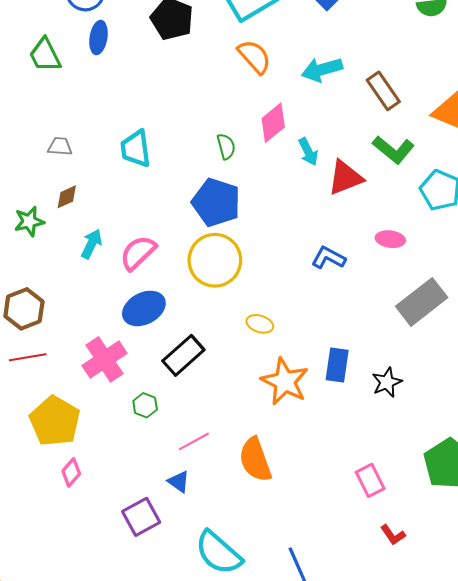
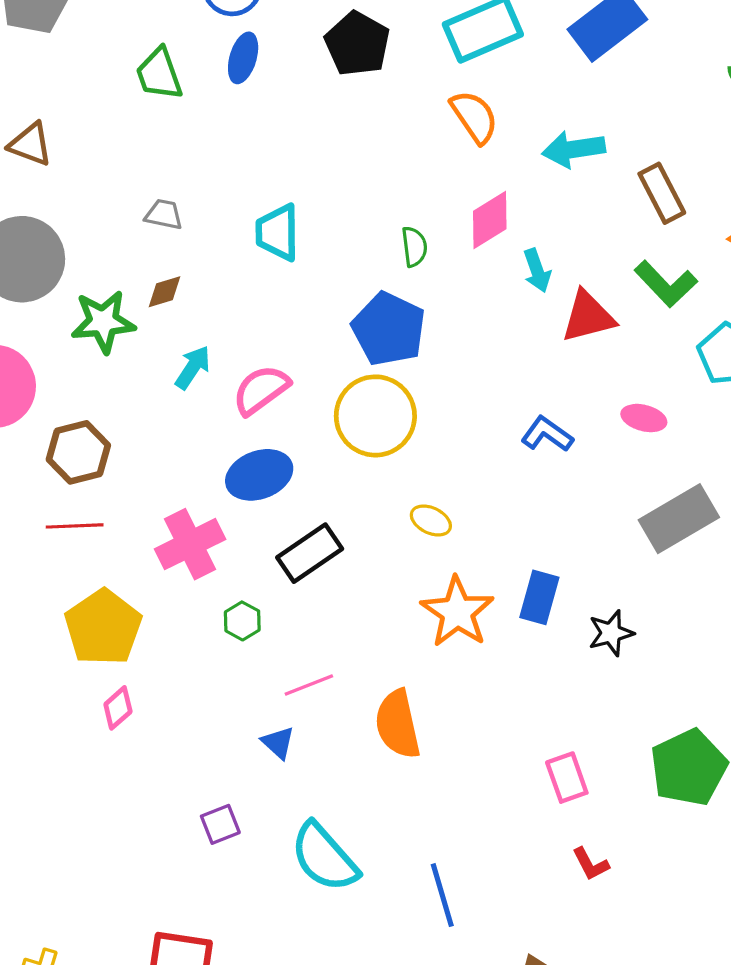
green star: (29, 221) -> (103, 322), size x1.4
purple square: (141, 517) -> (220, 824), moved, size x0.7

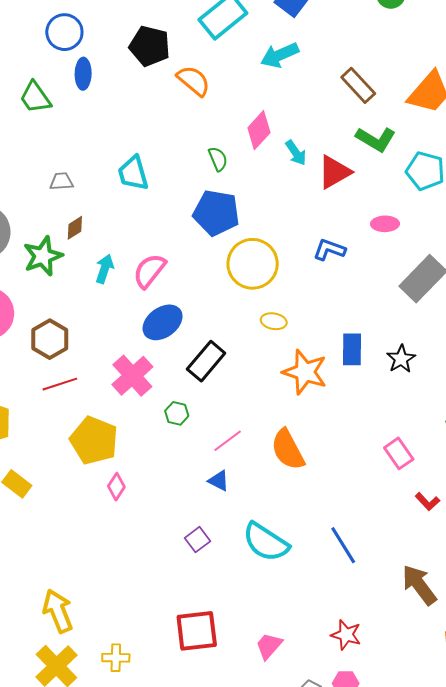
orange semicircle: (474, 117) -> (194, 81), moved
cyan arrow: (574, 149) -> (280, 55), moved
yellow circle: (375, 416) -> (253, 264), moved

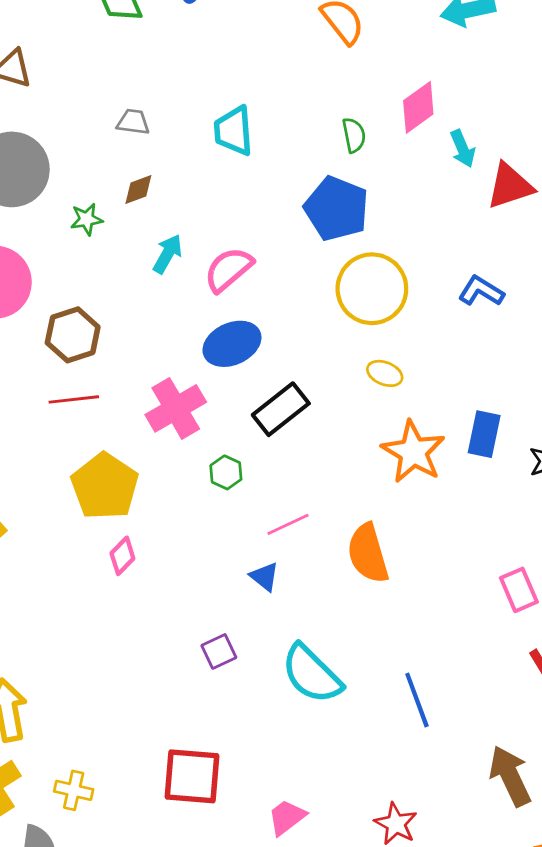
green star: (43, 256) -> (87, 219), size x0.6

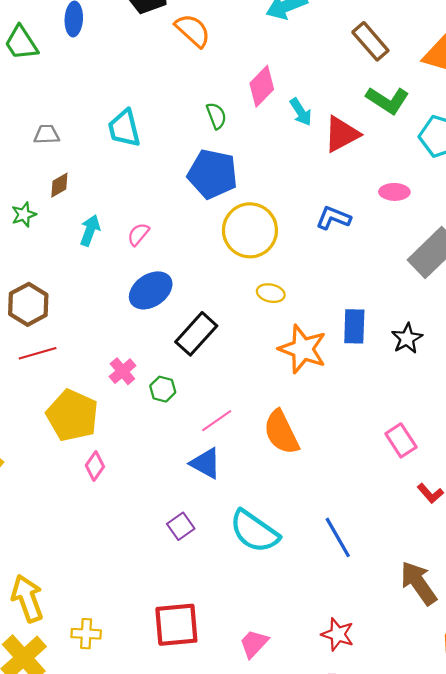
pink semicircle: (228, 269) -> (138, 234), size x0.6
pink cross: (176, 408) -> (122, 371), moved, size x0.6
blue triangle: (264, 577) -> (206, 463), size x1.4
yellow cross: (74, 790) -> (86, 634), moved

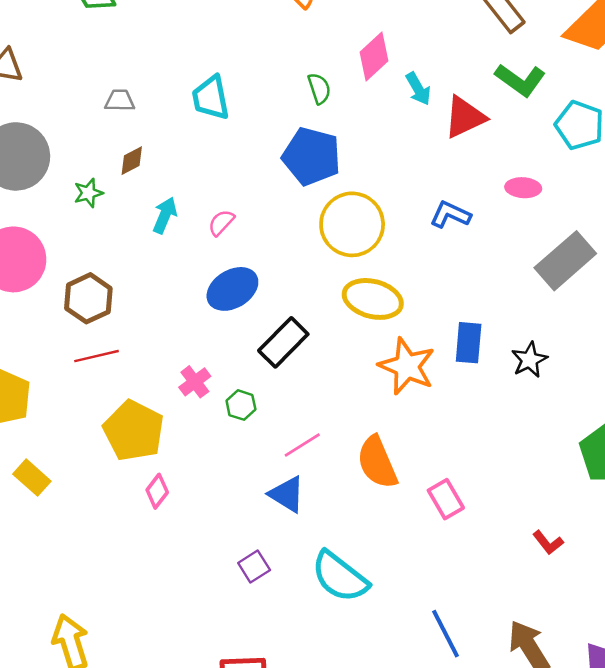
yellow ellipse: (271, 293) -> (373, 299), size x1.8
pink rectangle: (401, 440) -> (446, 499), moved
blue line: (338, 537) -> (446, 634), moved

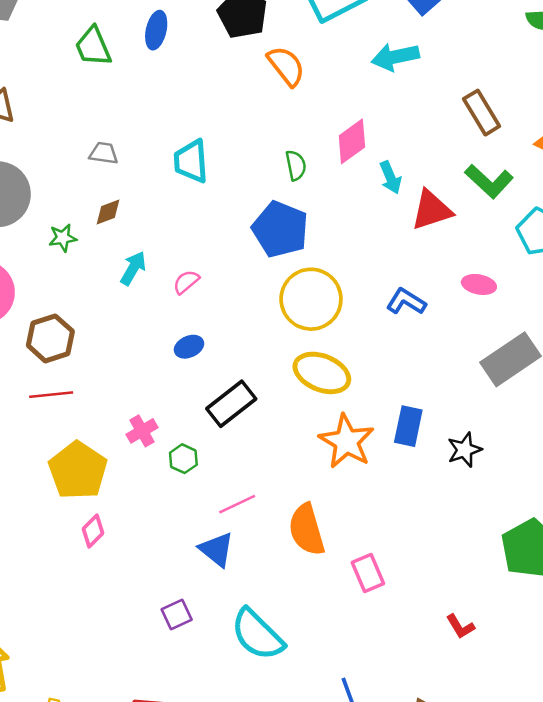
blue ellipse: (232, 289) -> (189, 347), size x0.6

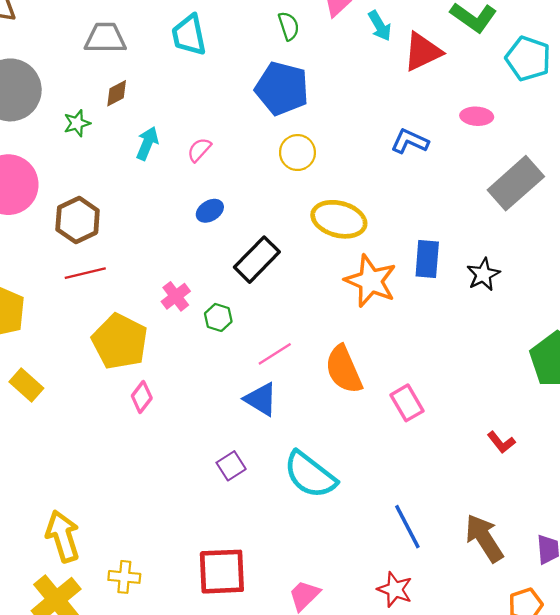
gray trapezoid: (104, 153) -> (105, 38), size x1.5
yellow circle: (311, 299) -> (297, 153), moved, size x0.6

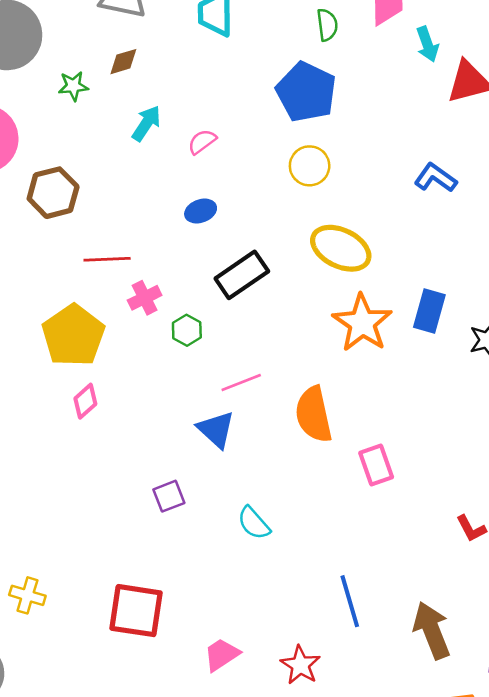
red line: (85, 273) -> (107, 259), moved
cyan semicircle: (310, 475) -> (254, 523), size x0.6
red star: (395, 589) -> (300, 665), moved

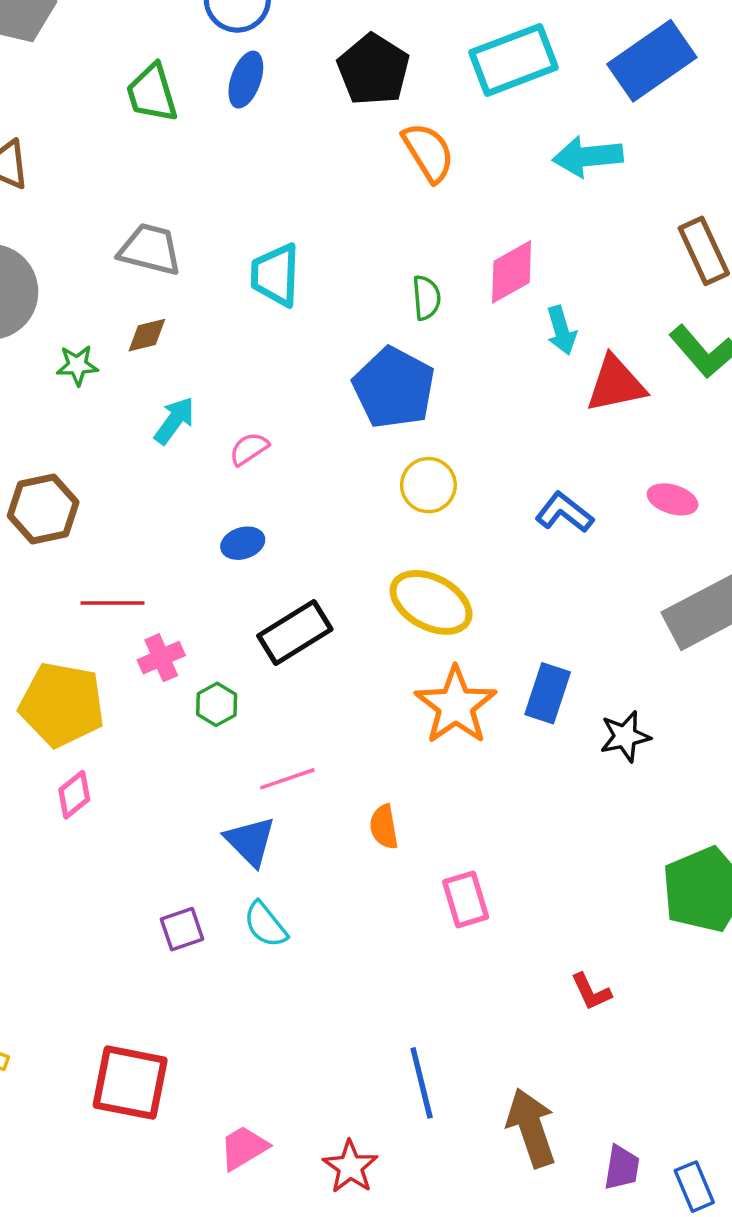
yellow circle: (310, 166) -> (428, 485), moved
yellow pentagon: (73, 335) -> (62, 705), turned -30
orange semicircle: (314, 414) -> (384, 827), size x0.6
cyan semicircle: (254, 523) -> (265, 925), moved

